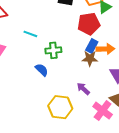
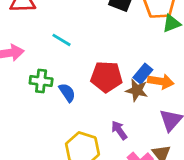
red pentagon: (89, 24) -> (106, 77), moved
green cross: (53, 50) -> (41, 81), moved

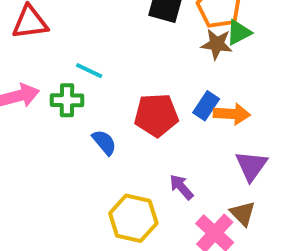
green cross: (41, 81) -> (67, 100), moved
brown star: (137, 90) -> (217, 44), moved

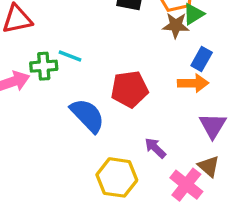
green cross: (67, 100) -> (44, 66), moved
blue rectangle: (206, 106) -> (202, 59), moved
blue semicircle: (104, 142) -> (87, 115), size x1.6

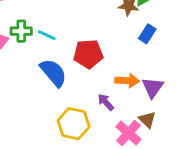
cyan line: (70, 56) -> (47, 35), moved
orange arrow: (193, 83) -> (127, 81), moved

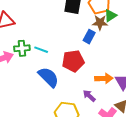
blue rectangle: (147, 34) -> (89, 37), moved

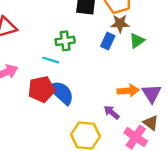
green triangle: (110, 16) -> (137, 41), moved
green cross: (22, 48) -> (65, 41), moved
red pentagon: (73, 61) -> (41, 89), moved

